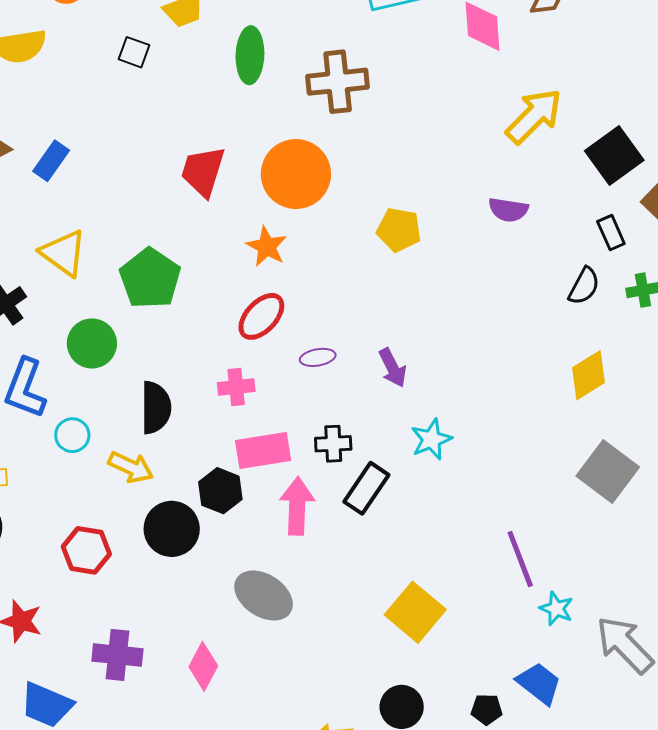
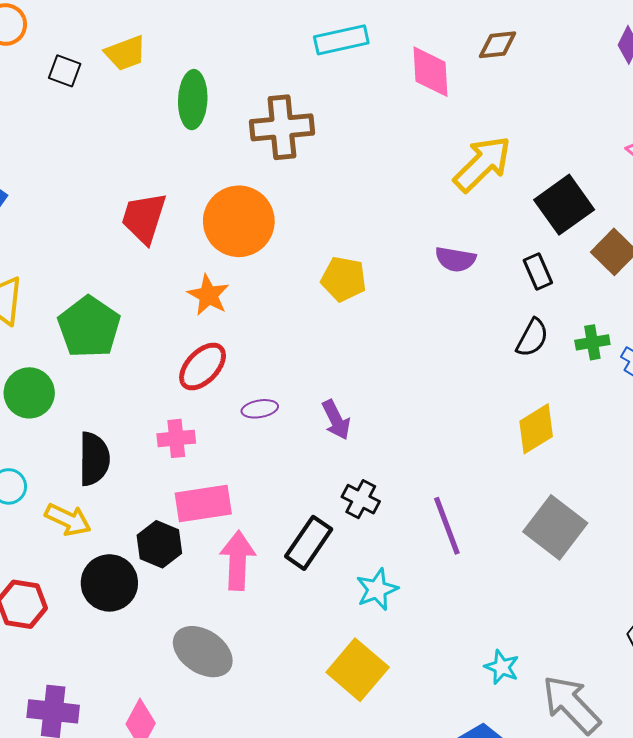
black square: (134, 52) -> (65, 71), moved
black rectangle: (611, 233) -> (538, 272), moved
cyan star: (431, 439) -> (377, 589), moved
black cross: (333, 444) -> (361, 499), moved, turned 30
purple line: (520, 559) -> (447, 526), moved

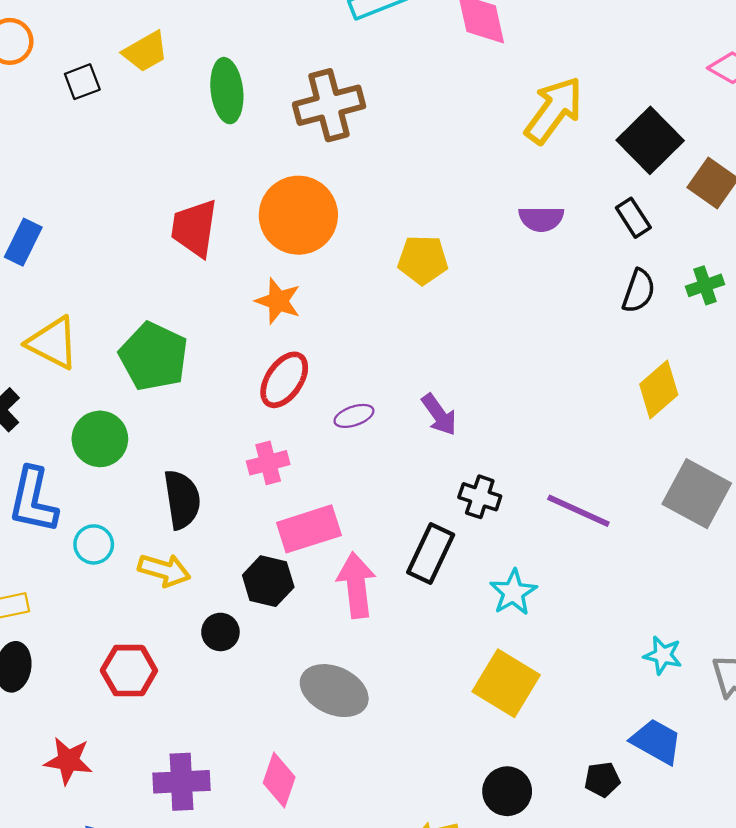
black square: (65, 71) -> (82, 82), turned -32
purple line: (447, 526) -> (578, 511), turned -36
black circle: (109, 583) -> (220, 632), size x0.6

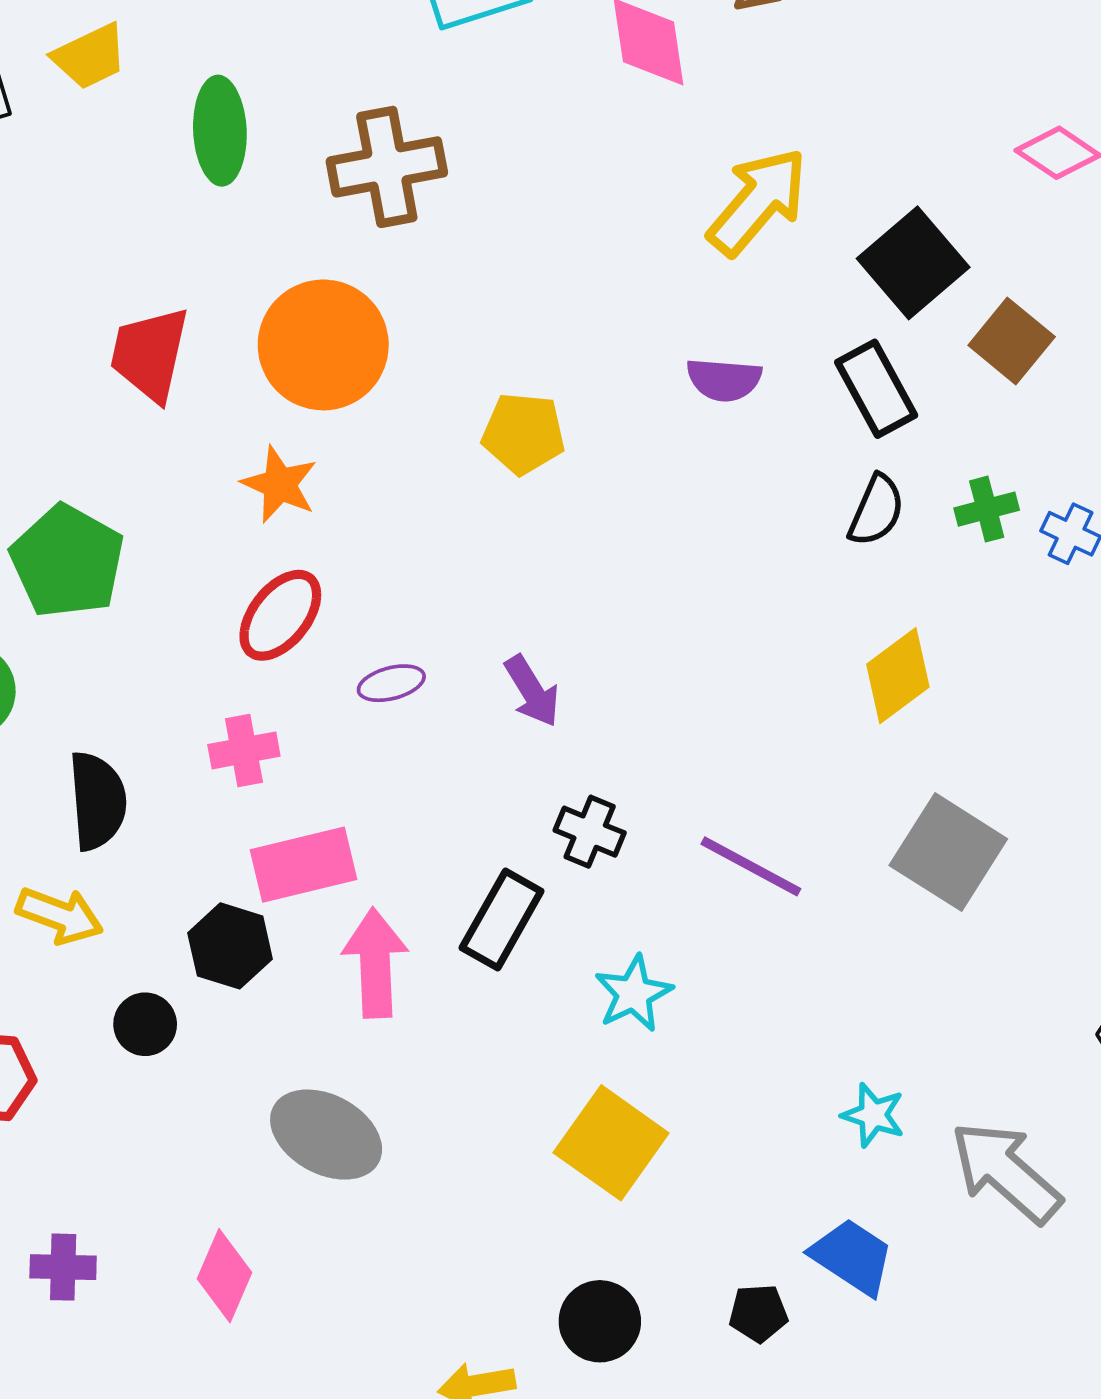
black rectangle: (633, 218) -> (876, 389), size x1.4
purple cross: (182, 782) -> (63, 1267), size x0.7

